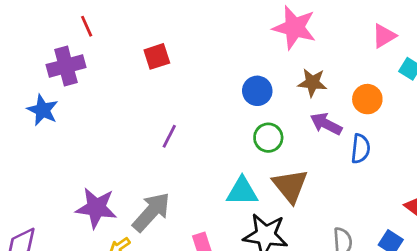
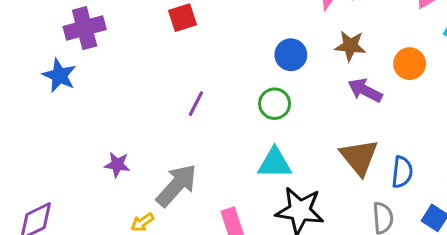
green circle: (268, 138) -> (275, 104), moved
blue semicircle: (360, 149) -> (402, 172), moved
brown triangle: (290, 186) -> (359, 157), moved
purple star: (96, 208) -> (117, 165), moved, size x0.6

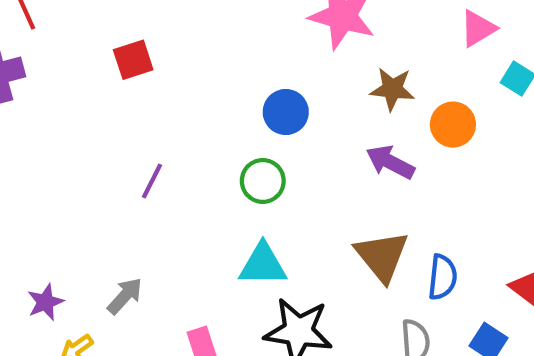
brown star: (350, 46) -> (392, 89), moved
purple star: (117, 165) -> (45, 302), moved, turned -30
gray arrow: (177, 185) -> (125, 296), size x0.6

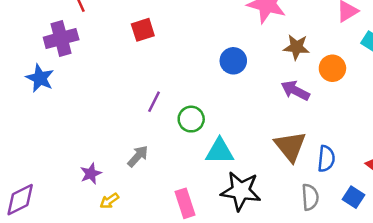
green circle: (263, 181) -> (191, 119), moved
gray arrow: (125, 296) -> (138, 156), moved

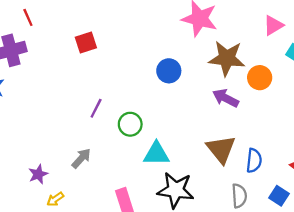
brown star: (296, 47) -> (227, 58), size x1.5

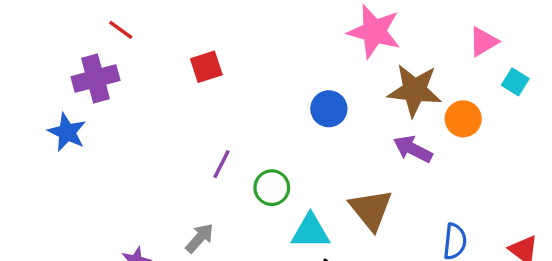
red line: (28, 17) -> (121, 30), turned -30
brown triangle: (221, 149) -> (371, 209), moved

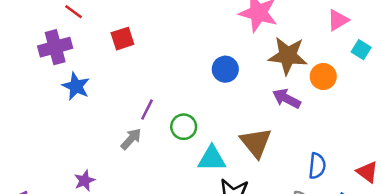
red square: (206, 67) -> (122, 39), moved
blue star: (67, 132) -> (76, 86), moved
gray arrow: (200, 238) -> (131, 139), moved

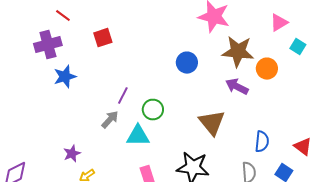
blue star: (76, 86) -> (65, 77), turned 30
cyan triangle: (212, 159) -> (138, 136), moved

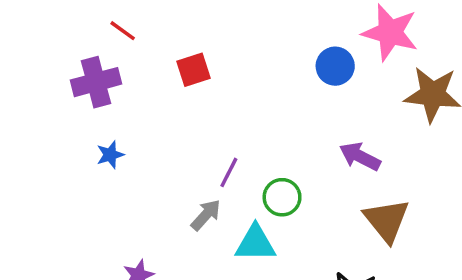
blue circle: (187, 63) -> (335, 66), moved
blue star: (65, 77) -> (110, 155), moved, size x0.7
purple arrow: (237, 87) -> (360, 156), moved

